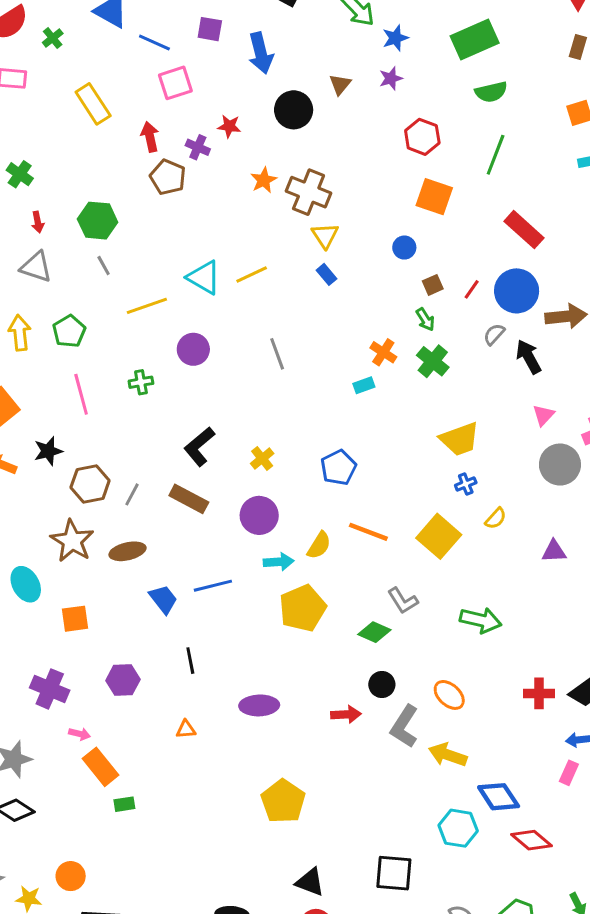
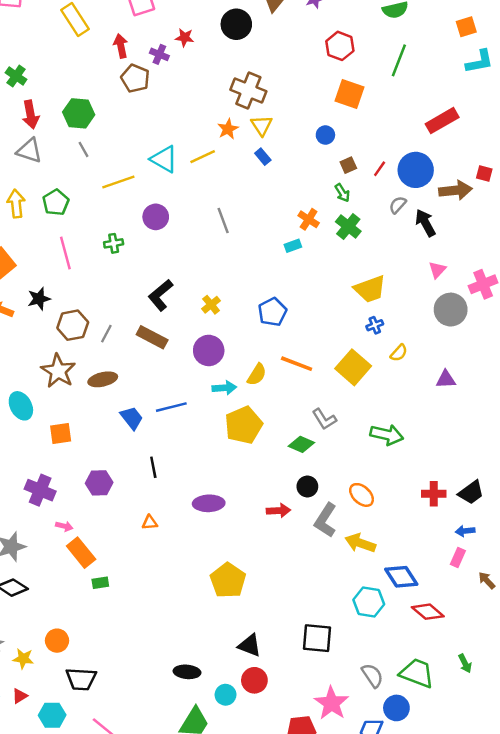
orange star: (264, 180) -> (228, 129), moved
red arrow: (38, 222) -> (31, 115), size x1.6
red rectangle: (524, 230) -> (442, 121), moved, turned -72

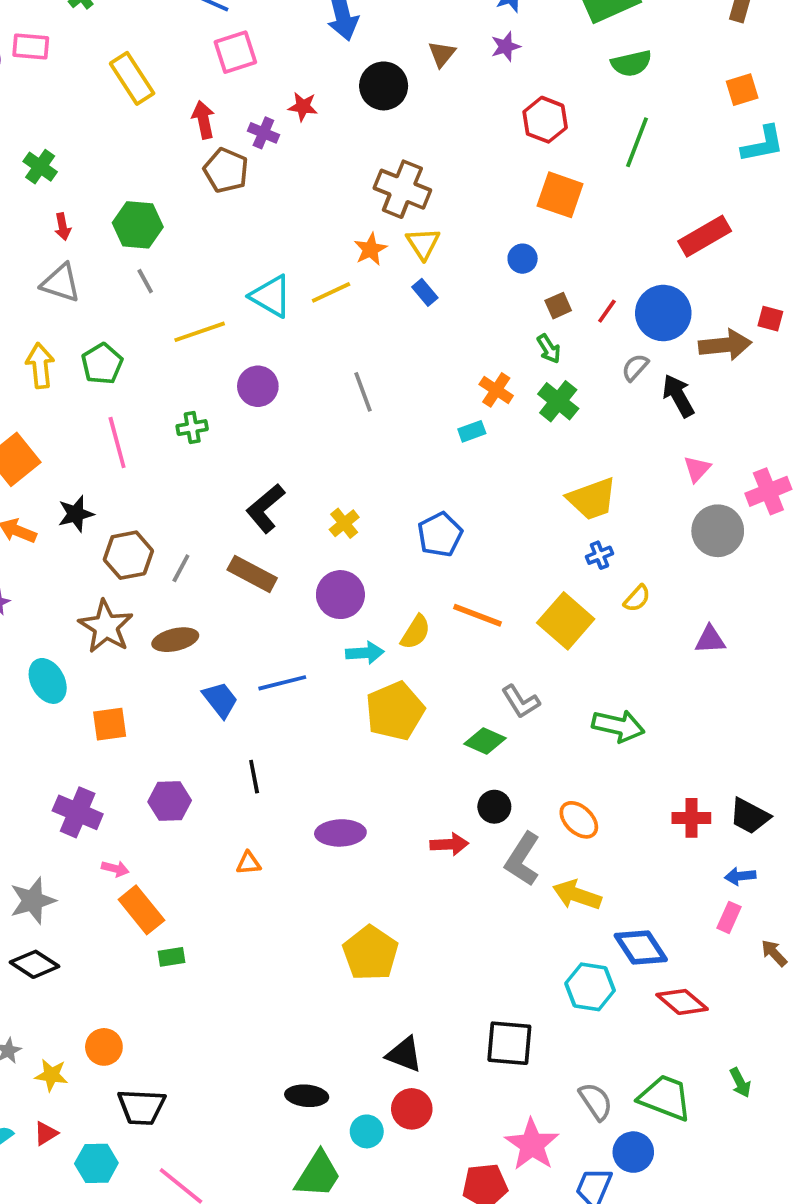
red arrow: (31, 115) -> (63, 227), size x0.6
black trapezoid: (471, 493) -> (750, 816), turned 64

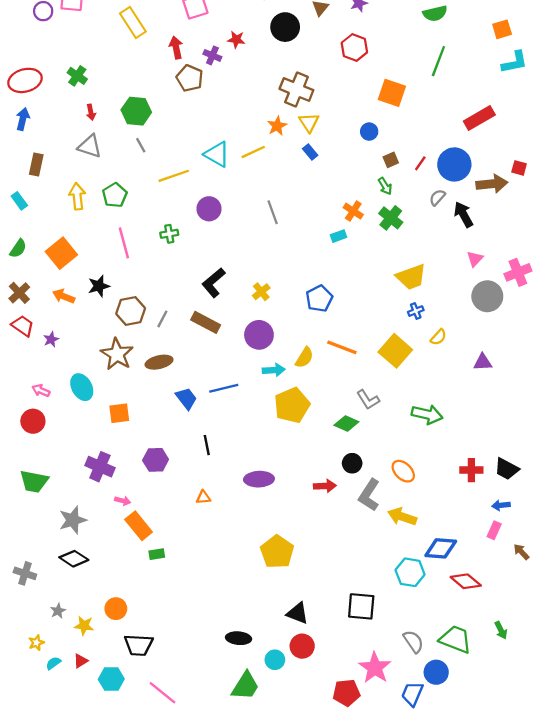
red hexagon: (545, 120) -> (354, 47), moved
blue diamond: (641, 947) -> (441, 548), turned -52

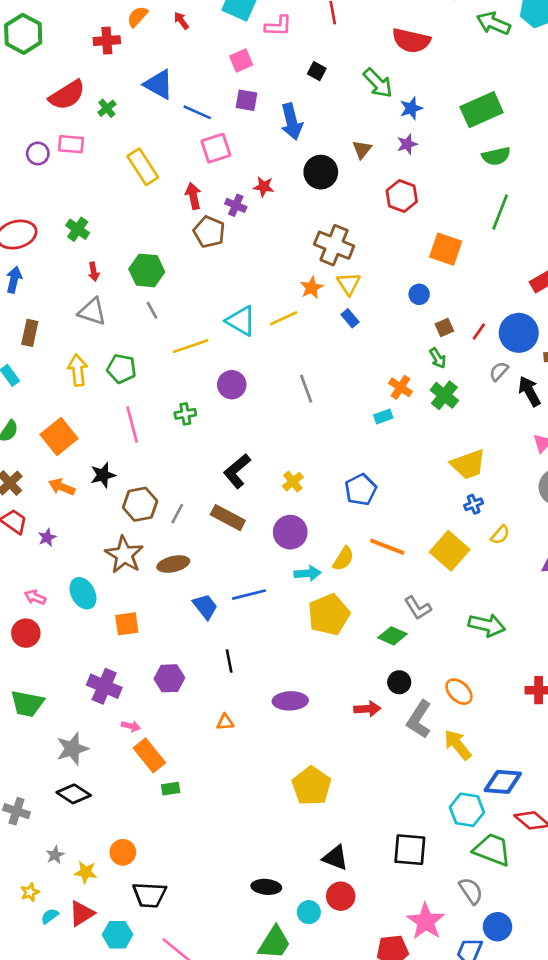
green pentagon: (115, 195) -> (122, 369), turned -30
yellow arrow: (402, 517) -> (458, 745), turned 32
green trapezoid: (455, 639) -> (492, 850), moved
red triangle: (81, 661) -> (82, 913), size x1.5

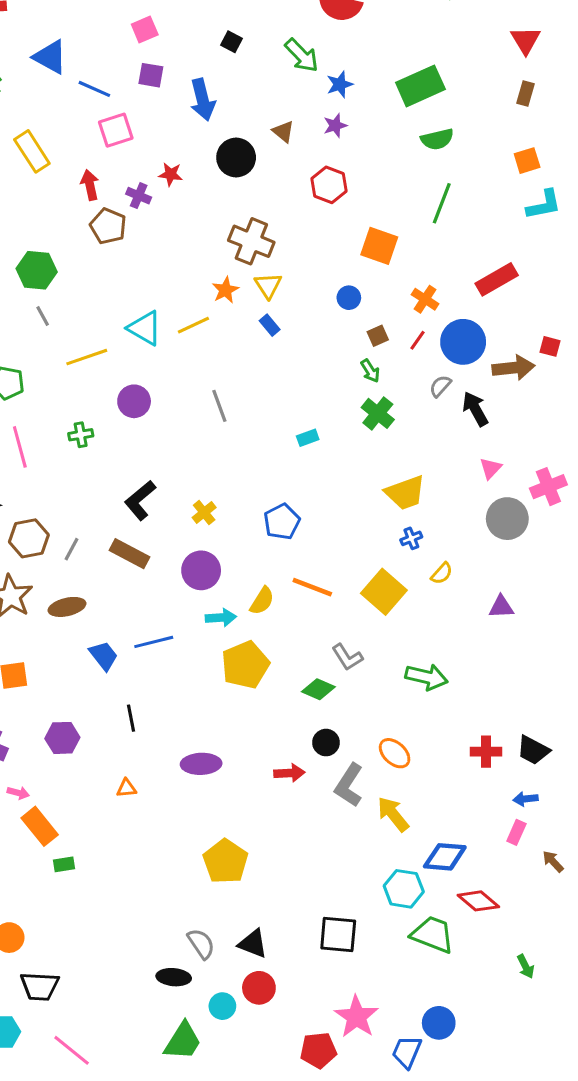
brown triangle: (362, 149) -> (283, 132), turned -30
orange cross: (401, 387) -> (425, 299), moved
gray semicircle: (471, 891) -> (201, 944), moved

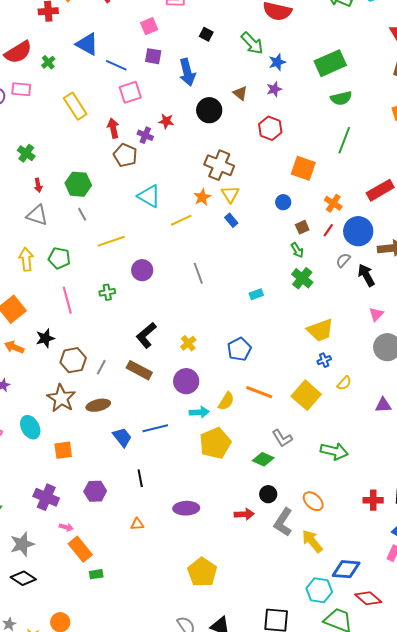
cyan triangle: (145, 328) -> (149, 196), moved

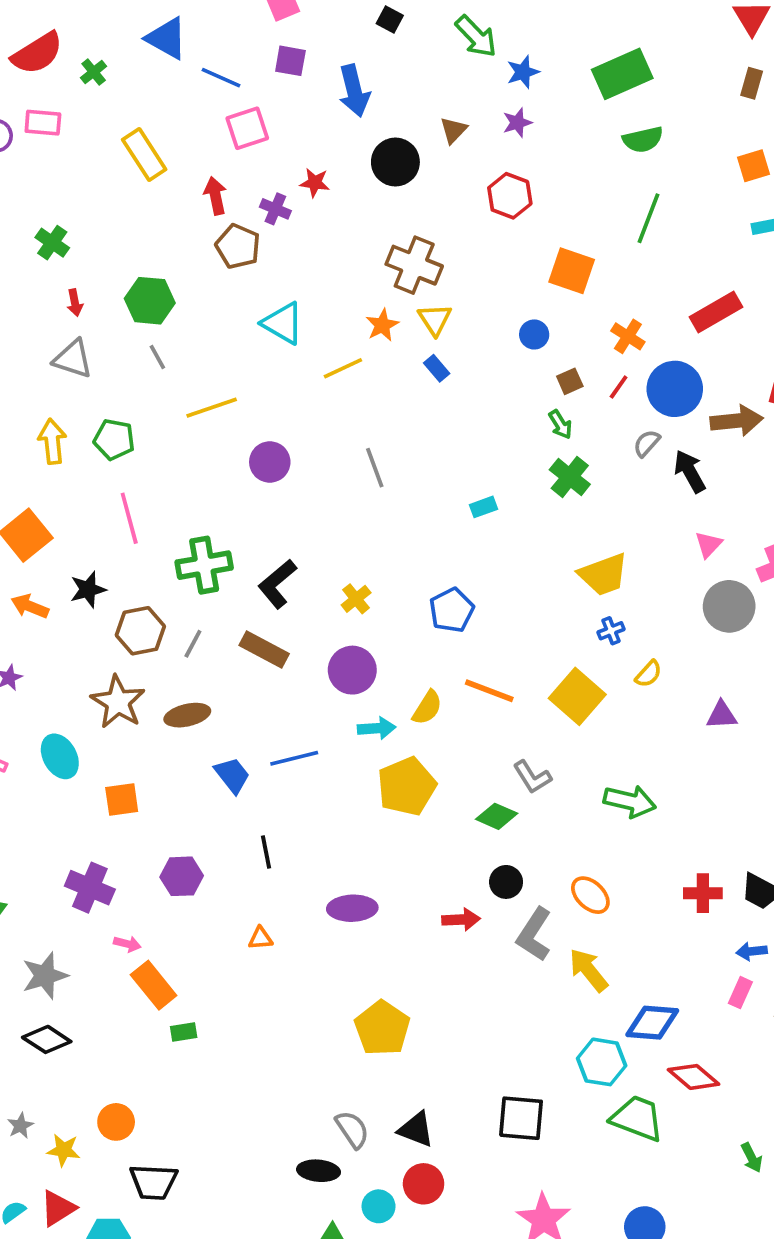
brown triangle: (240, 93) -> (454, 130), turned 35
green cross: (107, 292) -> (204, 565), moved, size x1.8

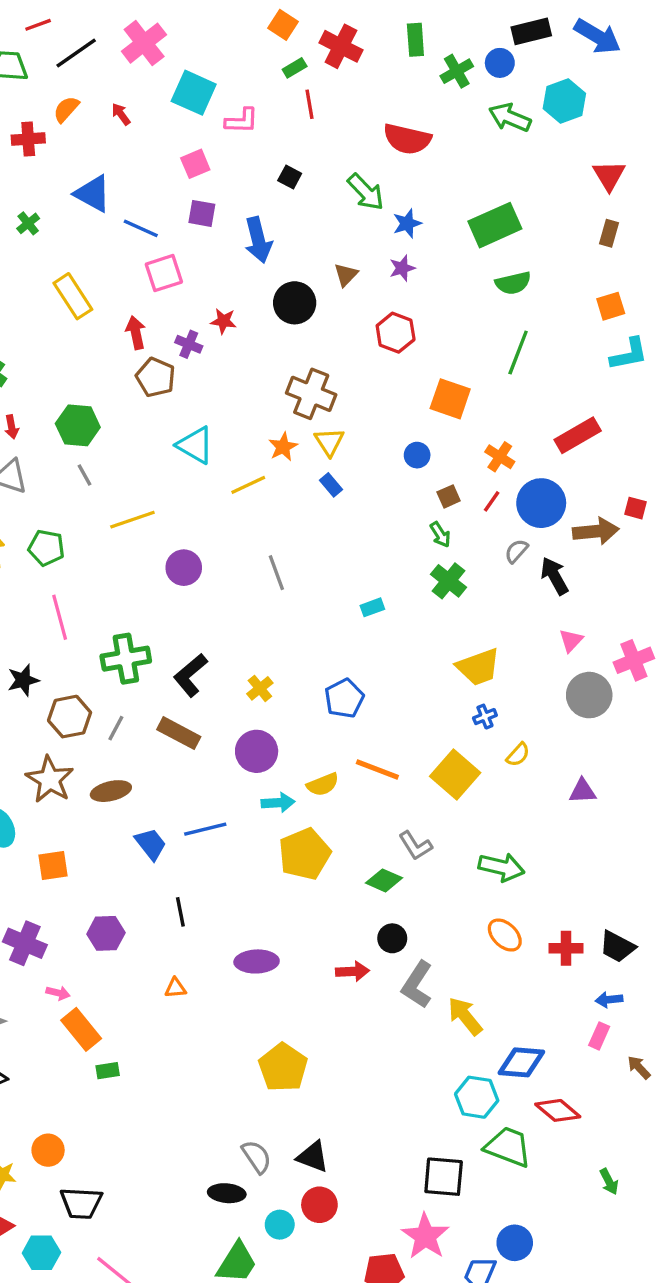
yellow semicircle: (427, 708) -> (323, 784), turned 36
orange ellipse: (590, 895) -> (505, 935), moved
black square: (521, 1118) -> (444, 1177), moved

